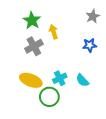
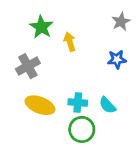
gray cross: (34, 46) -> (28, 66), moved
cyan cross: (60, 78) -> (78, 103), turned 32
green circle: (49, 97) -> (82, 129), moved

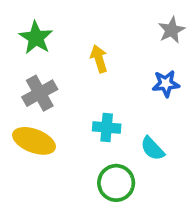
green star: (41, 27) -> (36, 38), moved
cyan cross: (78, 103) -> (107, 128), moved
yellow ellipse: (40, 105) -> (34, 141), moved

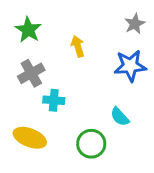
blue star: (166, 84) -> (130, 66), size x1.5
cyan cross: (107, 128) -> (54, 100), moved
yellow ellipse: (34, 141) -> (30, 138), moved

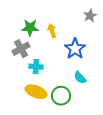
green star: (28, 30) -> (30, 28), moved, turned -30
blue star: (130, 66) -> (75, 49), moved, turned -30
yellow ellipse: (30, 138) -> (36, 92), moved

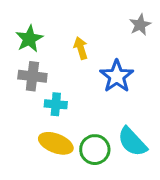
green star: (30, 28) -> (29, 39), moved, turned -30
gray cross: (21, 49) -> (32, 76), turned 36
cyan semicircle: (80, 78) -> (132, 142), moved, size x1.5

